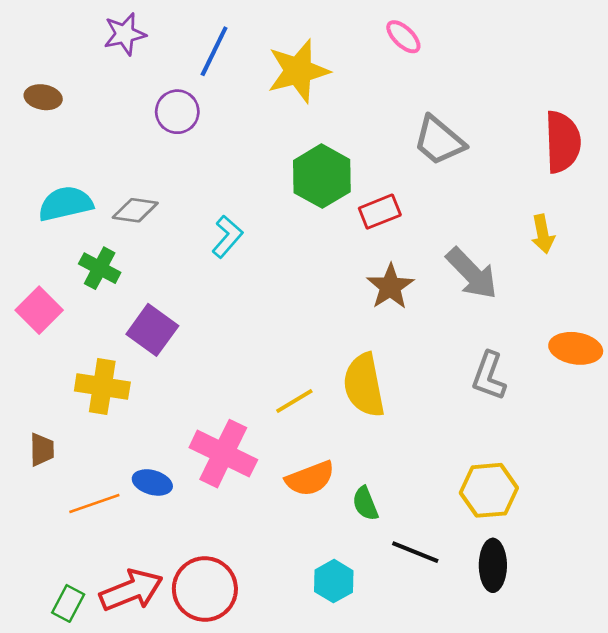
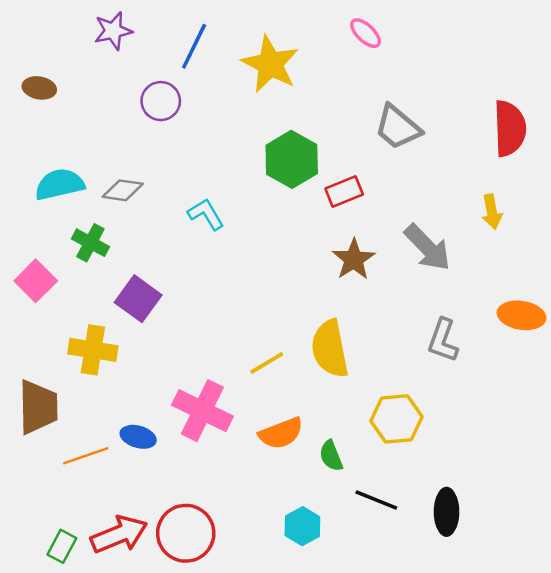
yellow star: (298, 71) -> (270, 64), turned -30
cyan L-shape: (227, 237) -> (206, 214), turned -72
brown trapezoid: (42, 450) -> (38, 407), size x1.8
yellow hexagon: (489, 490) -> (396, 419), moved

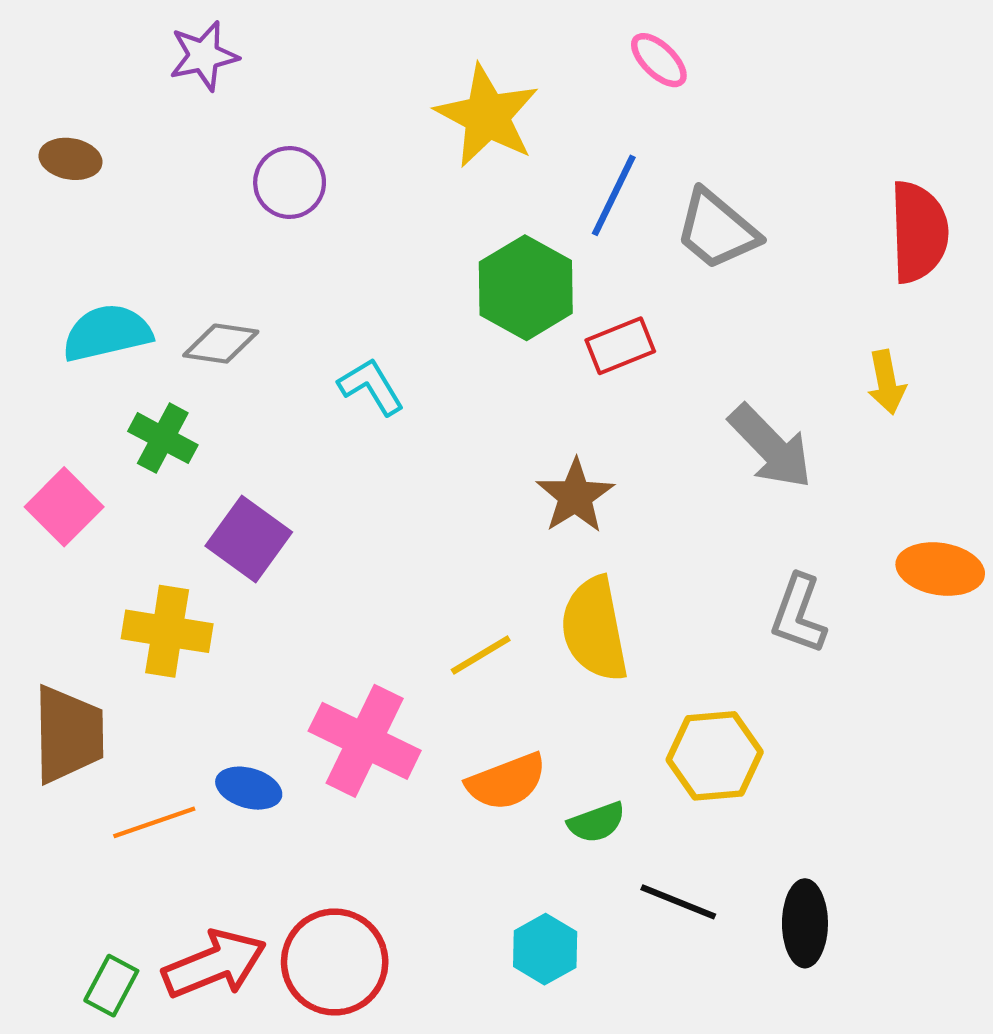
blue line: (194, 46) -> (614, 195), moved
brown star: (354, 259) -> (575, 496), moved
green semicircle: (331, 456) -> (597, 822), turned -88

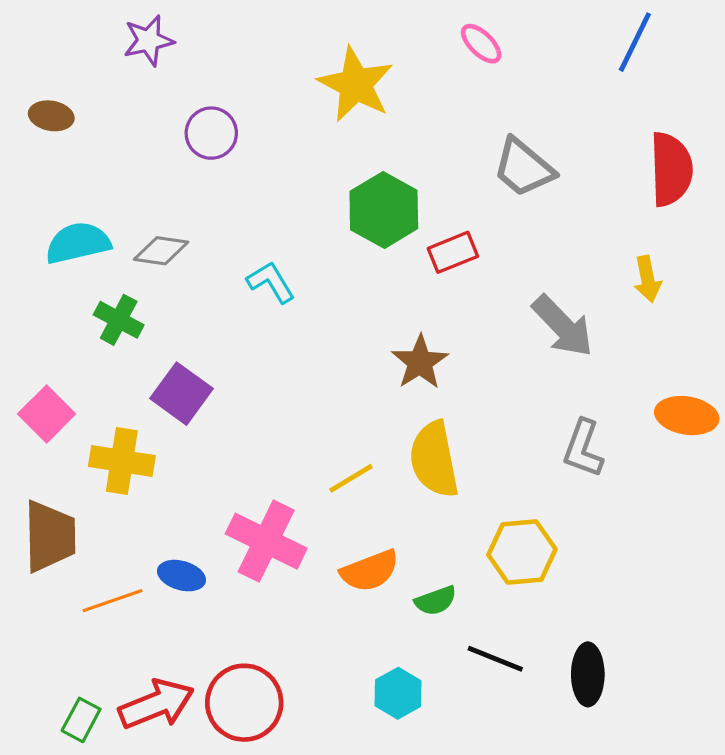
blue line: (614, 195) -> (635, 42), moved
pink square: (64, 507) -> (47, 414), moved

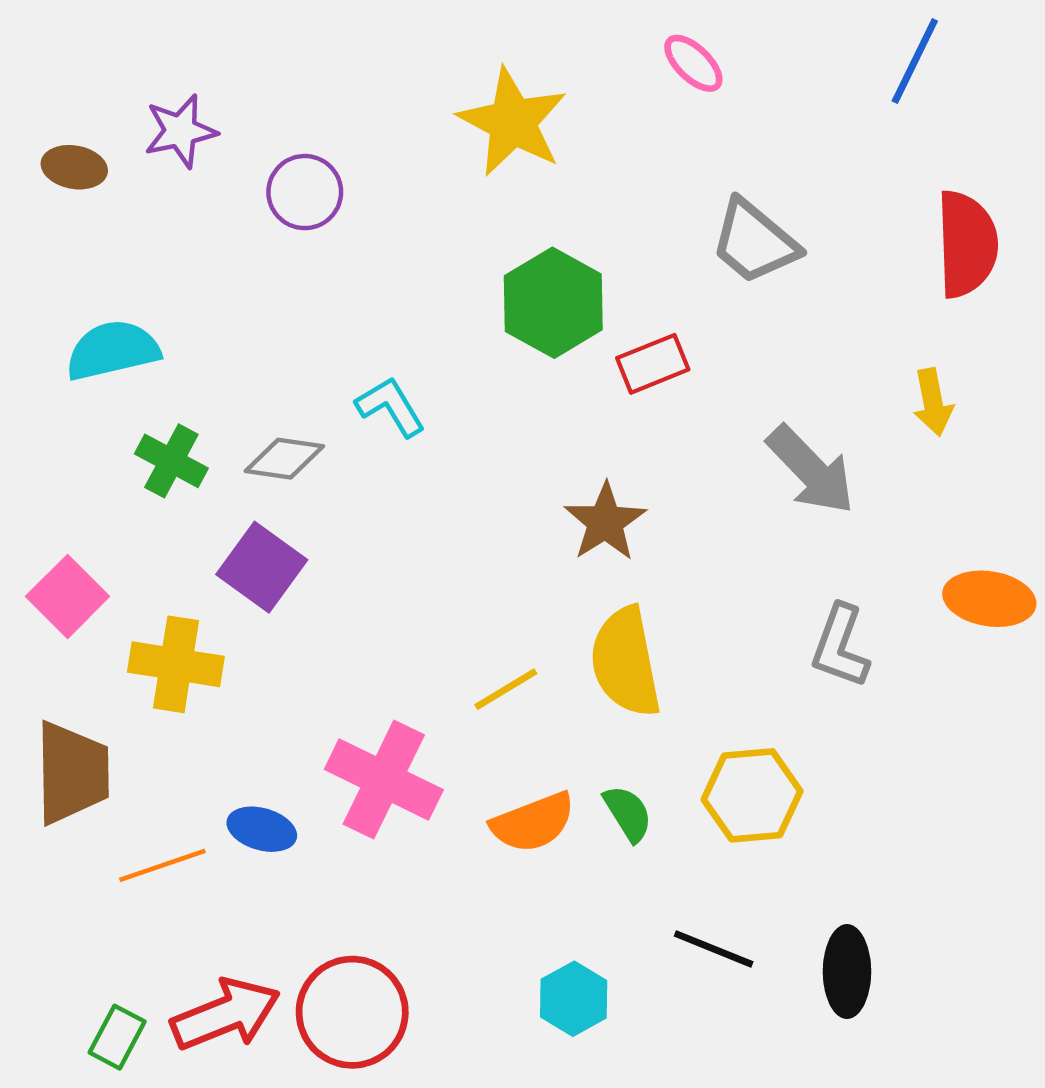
purple star: (149, 41) -> (180, 131), moved
gray diamond: (161, 251) -> (284, 459), moved
green semicircle: (436, 601) -> (628, 813), moved, turned -102

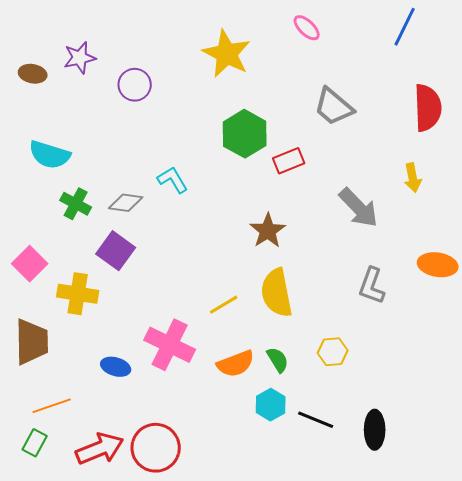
cyan semicircle: (113, 350) -> (50, 155), turned -150
yellow hexagon: (752, 795) -> (333, 352), size x0.7
orange line: (162, 865) -> (52, 406), moved
cyan hexagon: (574, 999) -> (271, 405), moved
green rectangle: (117, 1037) -> (35, 443), moved

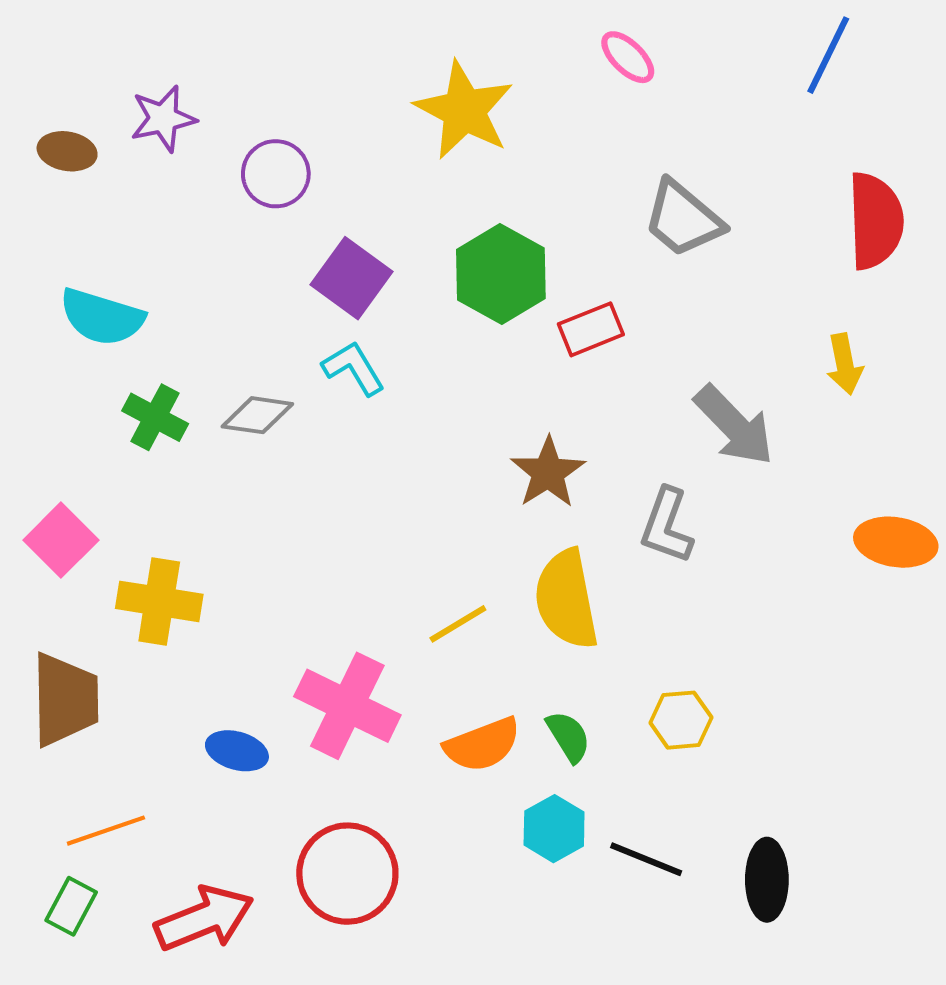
purple square: (116, 251) -> (351, 278), moved
gray L-shape: (372, 286) -> (667, 526), moved
red circle: (156, 448) -> (347, 874), moved

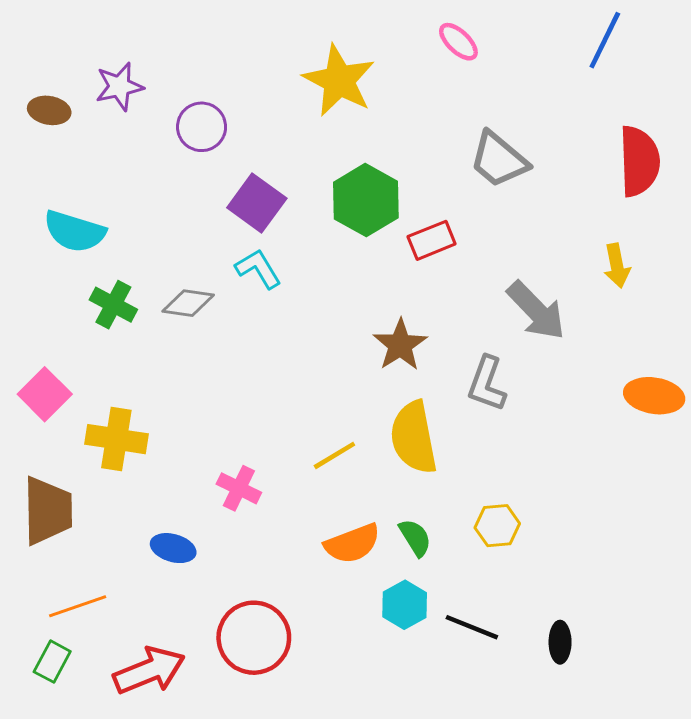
pink cross: (347, 706) -> (239, 488), moved, size x0.6
black ellipse: (767, 880) -> (560, 642), size x0.7

